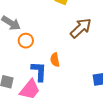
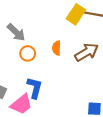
orange semicircle: (55, 60) -> (57, 48), moved

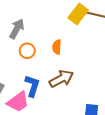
gray arrow: (16, 32) -> (17, 29), turned -108
brown arrow: (87, 52) -> (61, 79), moved

